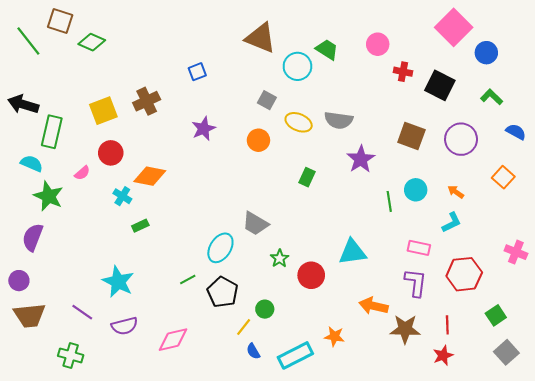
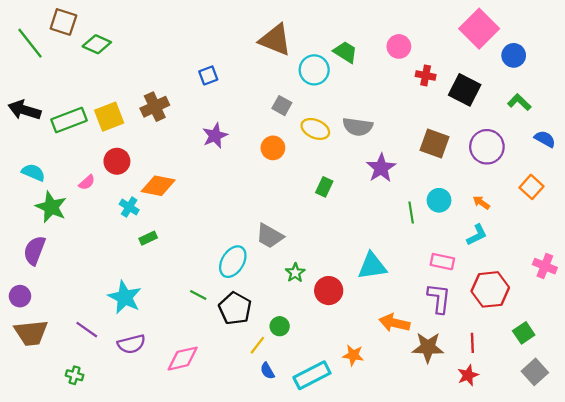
green rectangle: (52, 132) -> (69, 120), moved, turned 56
green line: (188, 279) -> (198, 295), turned 56
green cross: (71, 355) -> (75, 375), size x0.7

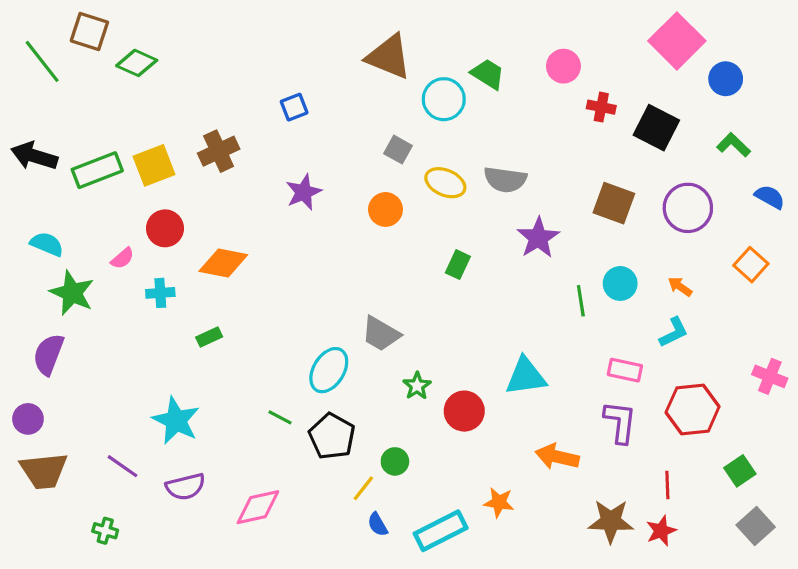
cyan cross: (129, 207) -> (160, 293), moved, turned -36
brown star: (428, 347) -> (611, 521), moved

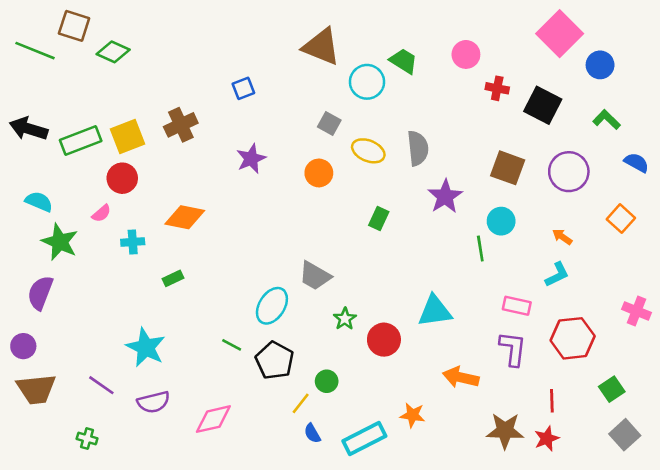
green line: (42, 61) -> (35, 51), turned -30
gray semicircle: (505, 180) -> (418, 148), turned -104
red circle: (165, 228) -> (122, 178), moved
cyan circle: (620, 283) -> (501, 221), moved

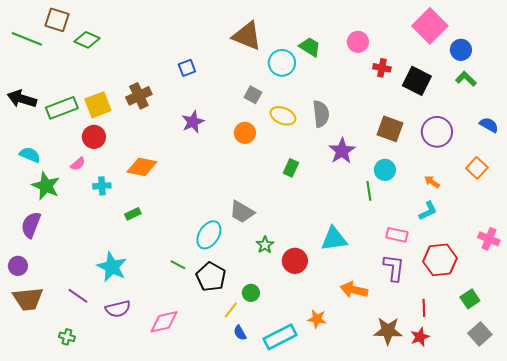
green L-shape: (607, 120) -> (466, 79), moved

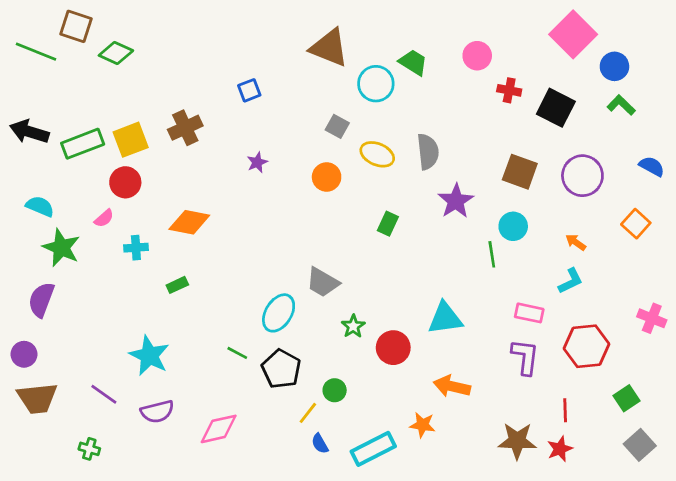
purple star: (193, 122) -> (257, 162), size x0.7
orange arrow: (354, 290) -> (452, 386), moved

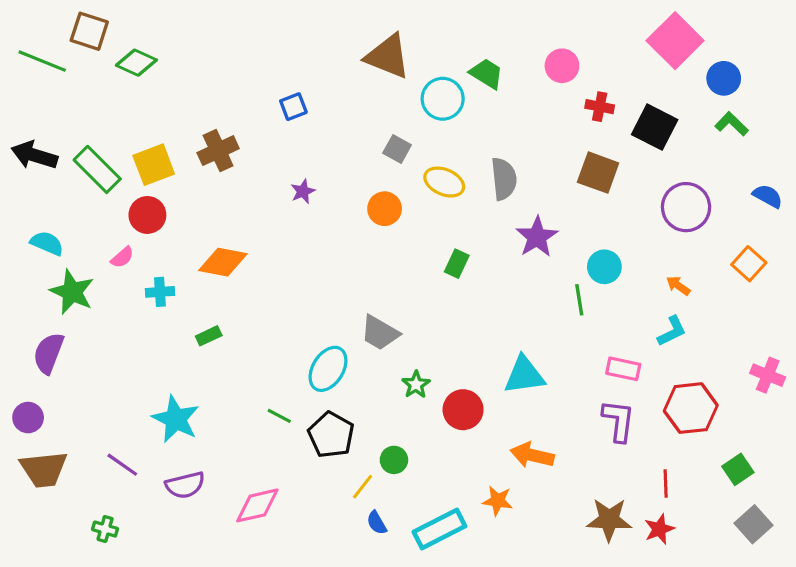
green rectangle: (83, 144) -> (97, 169), turned 66
brown square: (520, 172) -> (598, 173), moved

